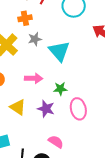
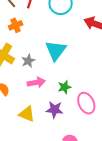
gray star: (35, 39) -> (28, 61), moved
cyan triangle: (59, 51) -> (56, 50), turned 30

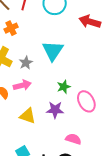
pink arrow: (36, 82) -> (22, 85), moved

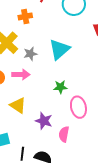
purple star: (55, 110) -> (44, 121), moved
pink semicircle: (73, 139) -> (64, 134), moved, turned -112

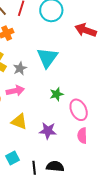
pink semicircle: (64, 134) -> (82, 136), moved

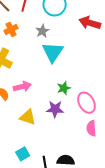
gray star: (20, 68) -> (42, 31), moved
purple star: (48, 131) -> (55, 109), moved

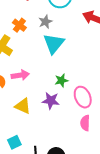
orange cross: (11, 29) -> (19, 25), moved, turned -32

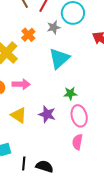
gray star: (45, 22) -> (54, 27), moved
green star: (61, 80) -> (70, 93), moved

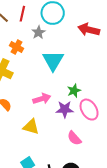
pink arrow: (21, 84) -> (42, 99), moved
purple star: (47, 114) -> (65, 109), moved
pink semicircle: (77, 142) -> (74, 138), moved, turned -35

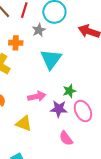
orange cross: (16, 47) -> (16, 43), turned -32

